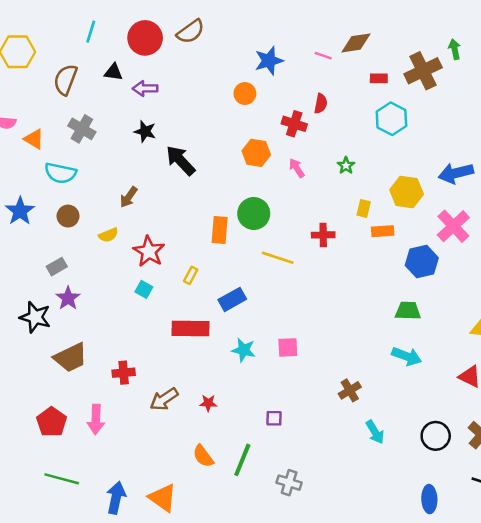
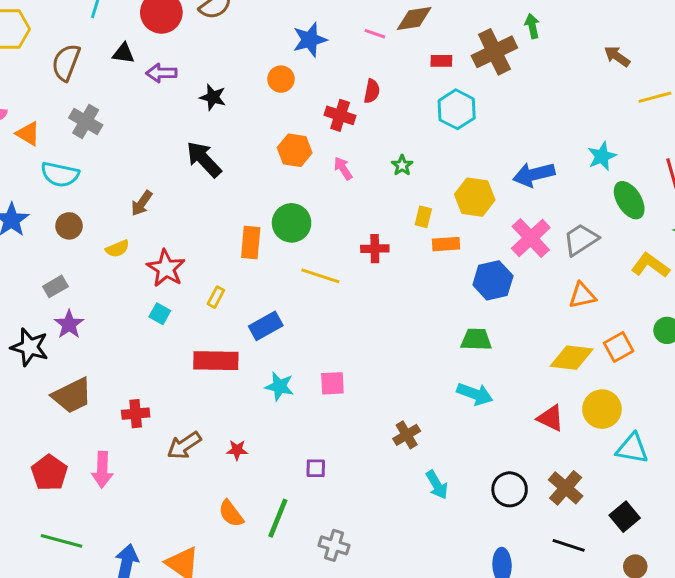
black star: (145, 131) -> (213, 97), moved

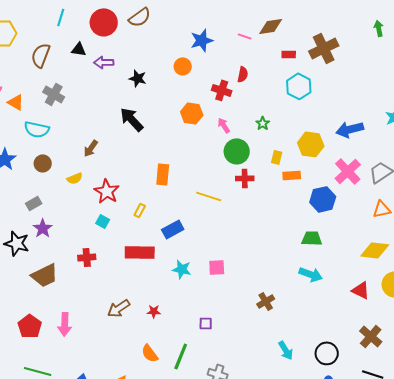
green arrow: (532, 26) -> (379, 28), moved
green circle: (292, 223) -> (237, 151), moved
red cross: (136, 414) -> (87, 257), moved
cyan arrow: (437, 485) -> (286, 350), moved
black circle: (510, 489) -> (327, 353), moved

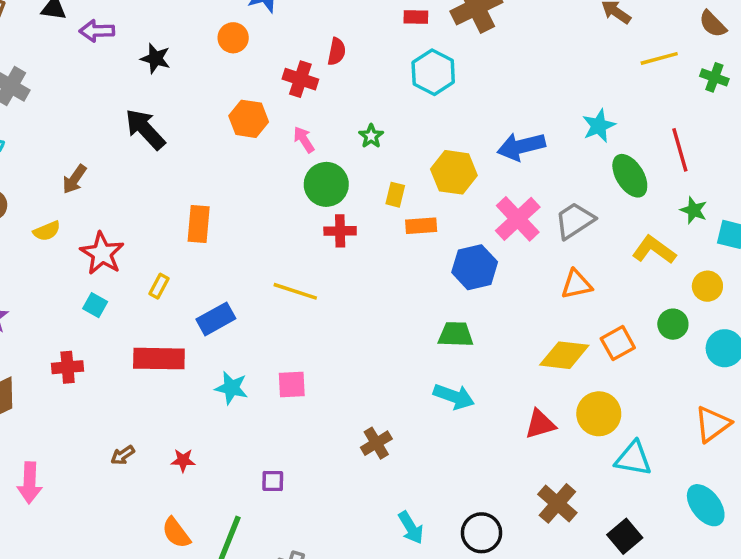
yellow line: (209, 196) -> (295, 291), moved
red triangle: (361, 290) -> (540, 424), turned -42
brown arrow: (119, 308) -> (123, 455), size x0.6

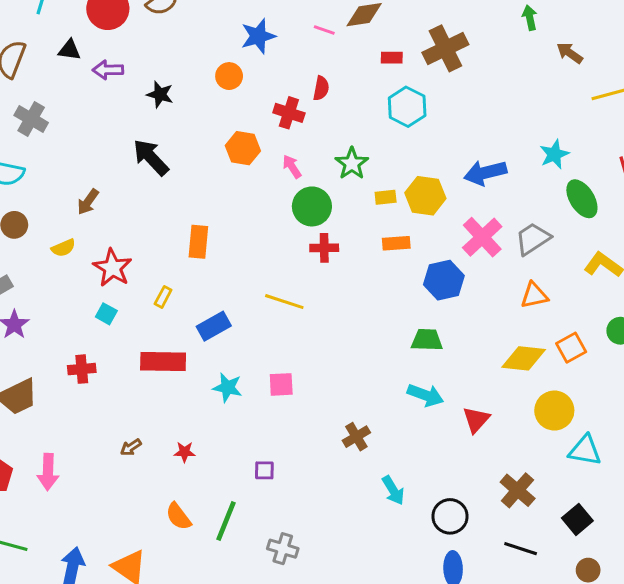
green star: (371, 136) -> (352, 163), size x1.5
yellow rectangle: (395, 195) -> (386, 197), moved, turned 70
red triangle: (540, 424) -> (476, 420), moved, turned -32
cyan arrow: (411, 528) -> (393, 490), moved

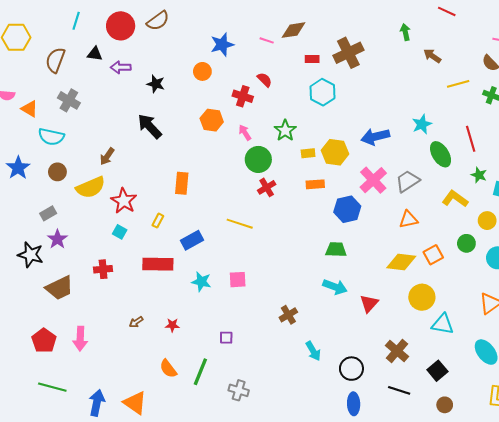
red semicircle: (321, 88) -> (265, 80), turned -56
yellow semicircle: (63, 248) -> (91, 187), size x1.8
red cross: (324, 248) -> (267, 187), turned -30

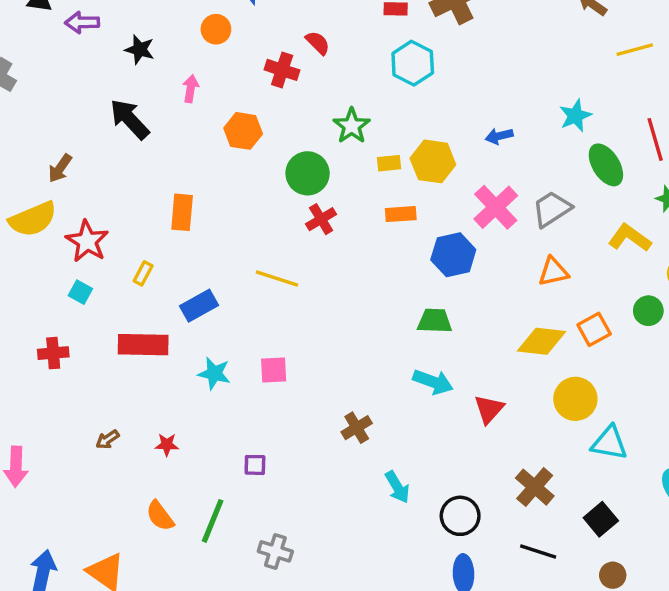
orange hexagon: (212, 120) -> (243, 131), moved
pink arrow: (245, 133) -> (191, 89), moved, turned 42
blue arrow: (375, 137) -> (499, 136), size x0.6

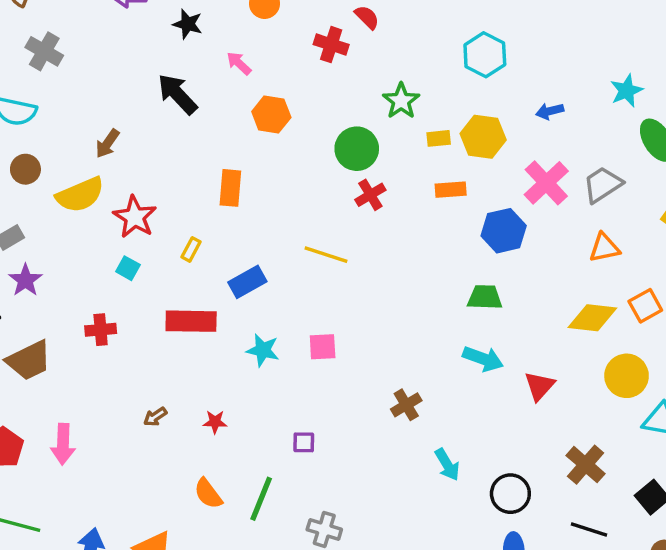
cyan hexagon: (413, 63) -> (485, 55), moved
pink arrow: (191, 89) -> (239, 63), turned -56
orange hexagon: (243, 131) -> (271, 115), moved

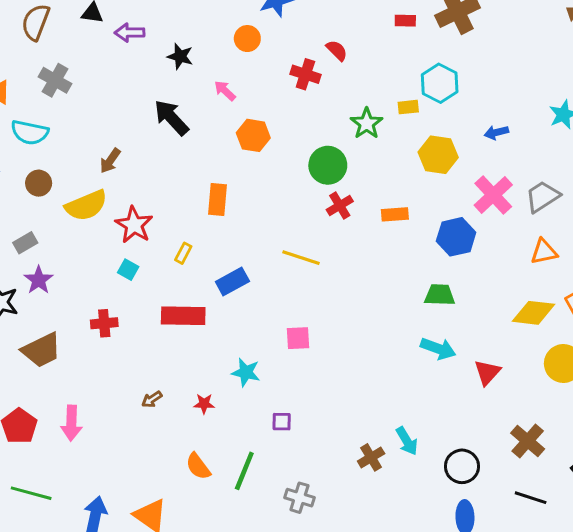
yellow rectangle: (439, 138) -> (408, 107), moved
orange rectangle: (451, 190) -> (395, 214), moved
cyan star: (263, 350) -> (246, 372), moved
brown cross: (406, 405) -> (371, 457), moved

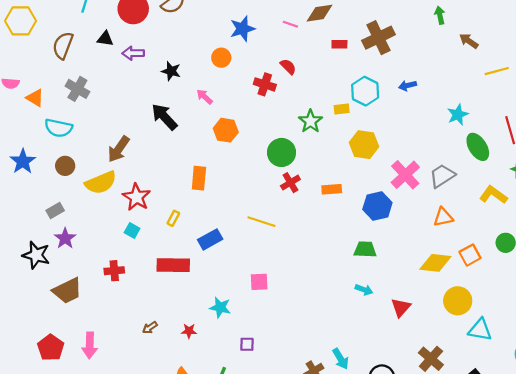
blue arrow: (496, 132) -> (408, 86), moved
brown arrow: (110, 161) -> (119, 149), size x1.4
cyan arrow: (438, 349) -> (364, 290), size x0.7

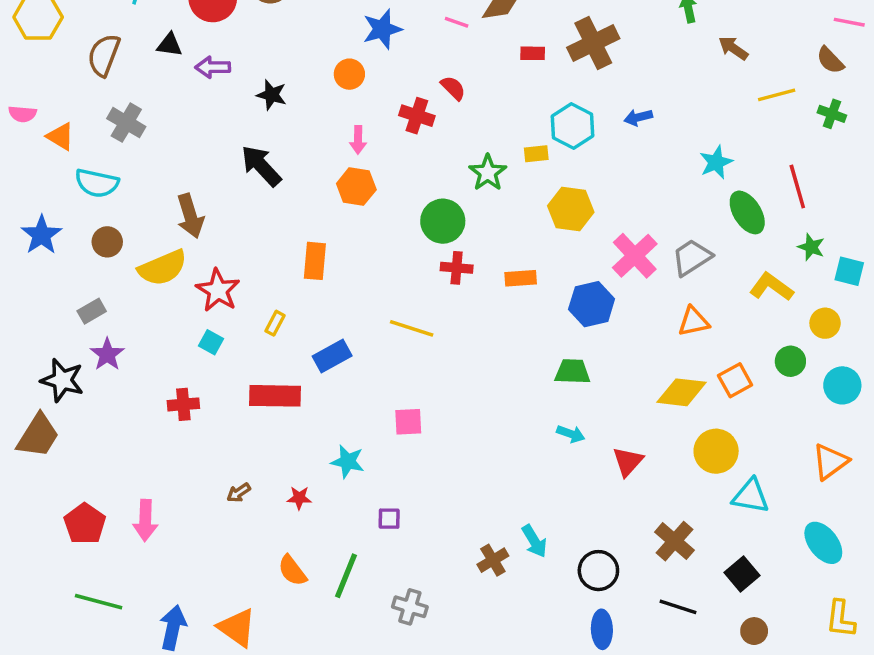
pink arrow: (205, 97) -> (358, 140), moved, turned -132
brown arrow: (119, 149) -> (190, 216), turned -52
red cross: (290, 183) -> (457, 268), turned 36
brown trapezoid: (67, 291) -> (38, 436), moved, turned -32

